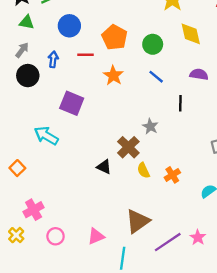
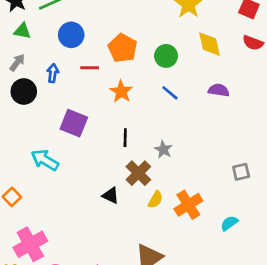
black line: (180, 103) -> (125, 138), moved
yellow semicircle: (143, 170) -> (155, 200), turned -126
orange cross: (172, 175) -> (188, 205), size x1.5
pink cross: (34, 210) -> (30, 244), size x1.4

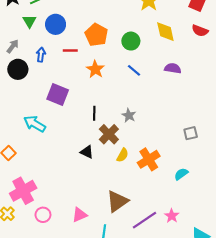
green triangle: (22, 31) -> (29, 21), moved, turned 48
black line: (125, 138) -> (94, 113), moved

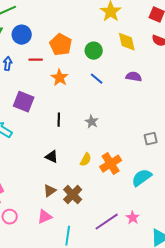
brown cross: (109, 134) -> (73, 195), moved
cyan semicircle: (181, 174) -> (142, 178), size x1.5
brown triangle: (117, 201) -> (50, 191), moved, size x0.6

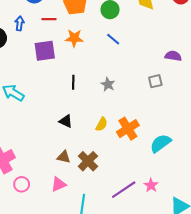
purple semicircle: (134, 77) -> (173, 56), moved
orange star: (60, 78) -> (74, 38), turned -30
purple square: (24, 102) -> (45, 51), moved, turned -30
gray square: (151, 139) -> (155, 81), moved
brown triangle: (50, 191) -> (64, 157), turned 48

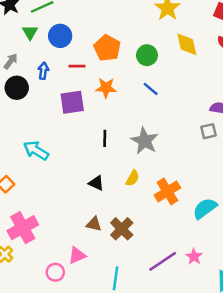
gray square: (155, 81) -> (208, 131), moved
gray star: (108, 84) -> (145, 141), size x1.6
yellow semicircle: (102, 124) -> (132, 178), moved
pink circle: (22, 184) -> (55, 272), moved
pink triangle: (58, 184) -> (77, 255), moved

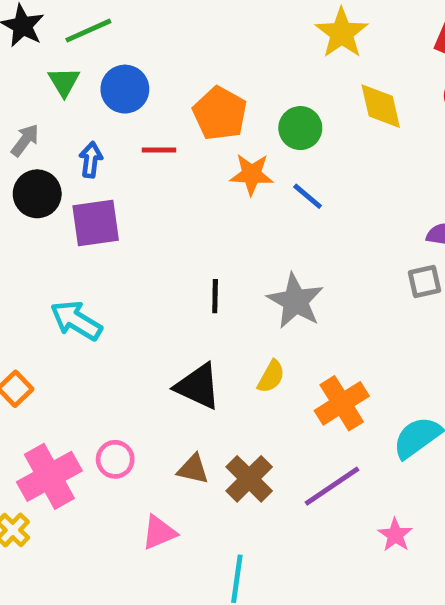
orange star: (106, 88) -> (252, 174), moved
purple square: (72, 102) -> (96, 223), moved
black triangle: (96, 183) -> (198, 386), size x1.5
purple line: (163, 261) -> (332, 486), moved
pink circle: (55, 272) -> (115, 459), moved

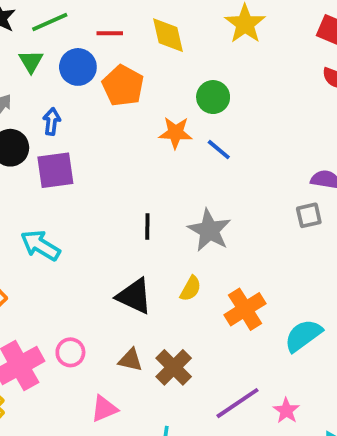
yellow diamond: (381, 106) -> (168, 35), moved
orange pentagon: (220, 113) -> (123, 86), moved
red line: (159, 150) -> (110, 33), moved
purple line: (332, 486) -> (238, 403), moved

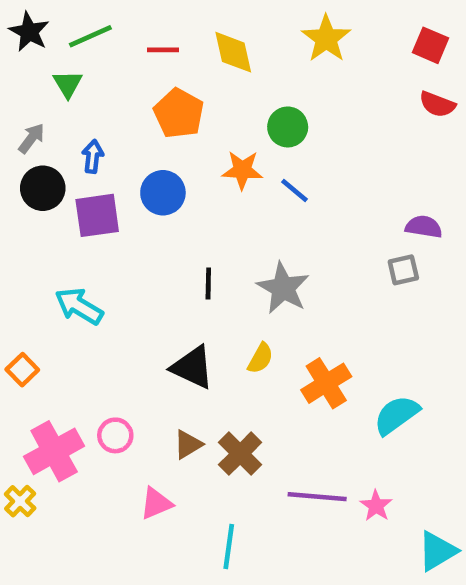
blue circle: (78, 67) -> (163, 193), moved
brown triangle: (130, 360) -> (188, 444), turned -44
purple line: (238, 403) -> (317, 497), turned 39

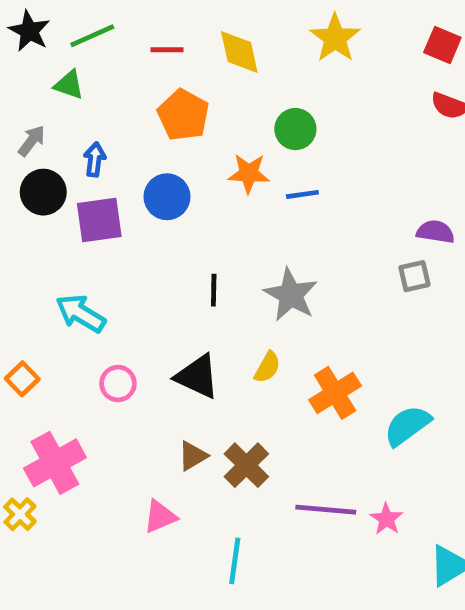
green triangle: (68, 84) -> (69, 85), turned -40
blue line: (294, 190) -> (302, 194), turned -48
pink circle: (115, 435) -> (118, 384), moved

